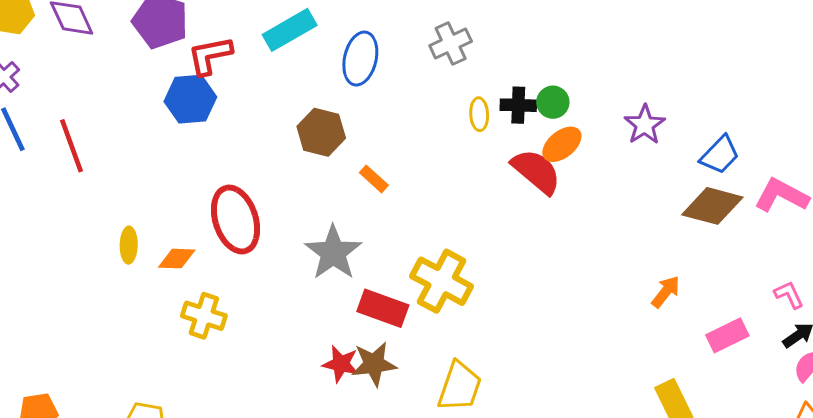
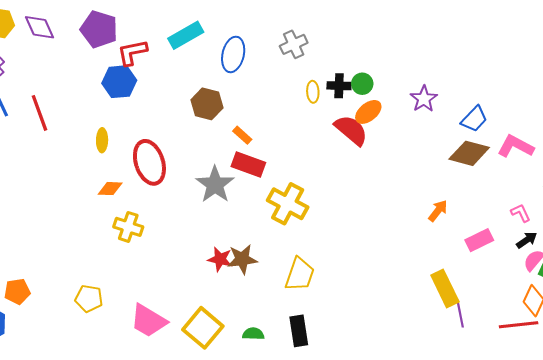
yellow ellipse: (129, 245) -> (102, 140), moved
red rectangle: (383, 308) -> (248, 164), moved

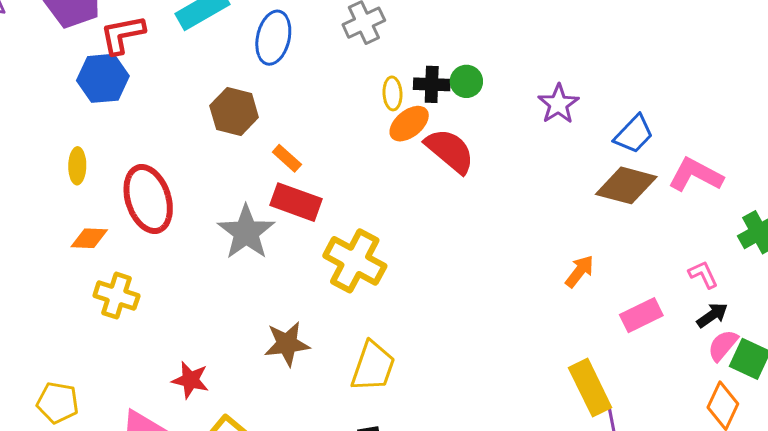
orange ellipse: (368, 112) -> (409, 124), moved
red star: (220, 259) -> (190, 380), moved

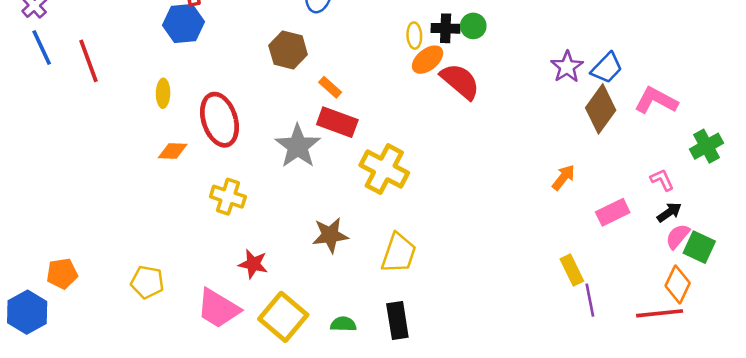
purple star: (558, 104) -> (567, 67), moved
brown diamond: (626, 185) -> (601, 109), turned -69
yellow cross: (116, 296) -> (228, 197), moved
yellow rectangle: (590, 388) -> (572, 270), size x0.7

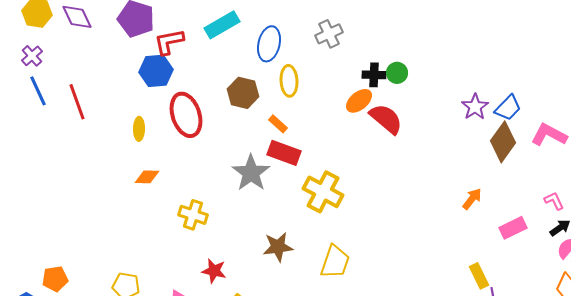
yellow ellipse: (414, 36) -> (289, 81), moved, size x1.4
red ellipse: (220, 120) -> (186, 115), moved

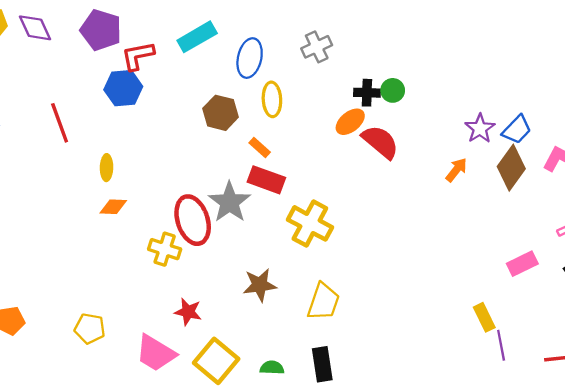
red line: (77, 102) -> (60, 123), moved
red ellipse: (186, 115) -> (193, 220), moved
yellow ellipse: (139, 129) -> (107, 168), moved
orange arrow: (472, 199) -> (456, 170), moved

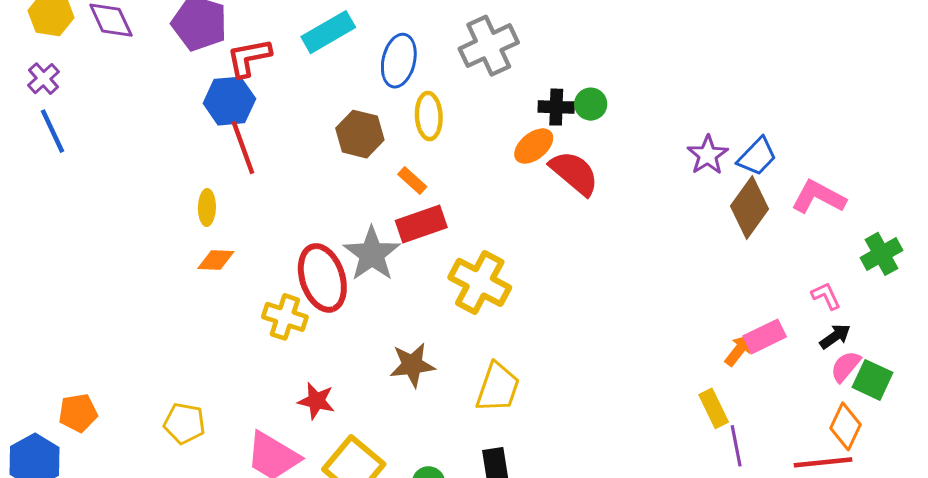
gray cross: (317, 47) -> (489, 46), size x1.4
red line: (60, 123) -> (243, 148), moved
orange arrow: (456, 170) -> (739, 350), moved
red rectangle: (266, 180) -> (421, 224), turned -39

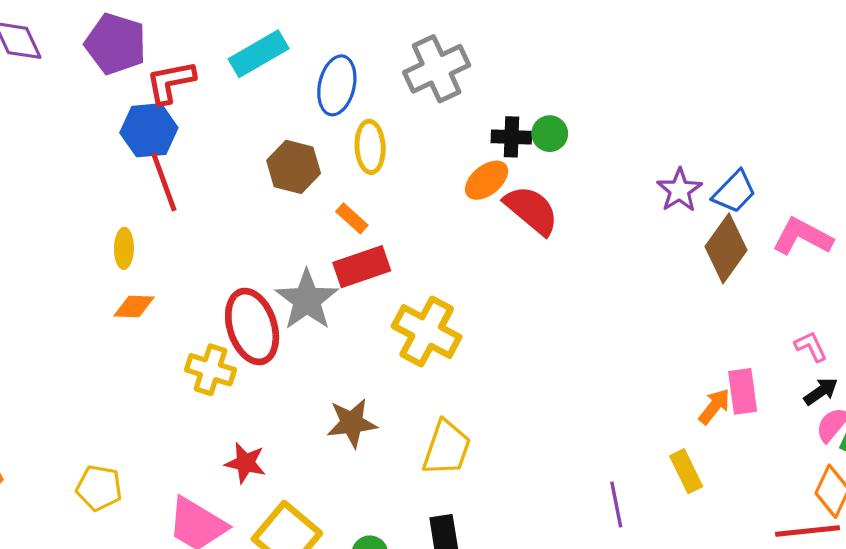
pink rectangle: (765, 336) -> (743, 391), turned -72
purple line: (736, 446) -> (616, 504), moved

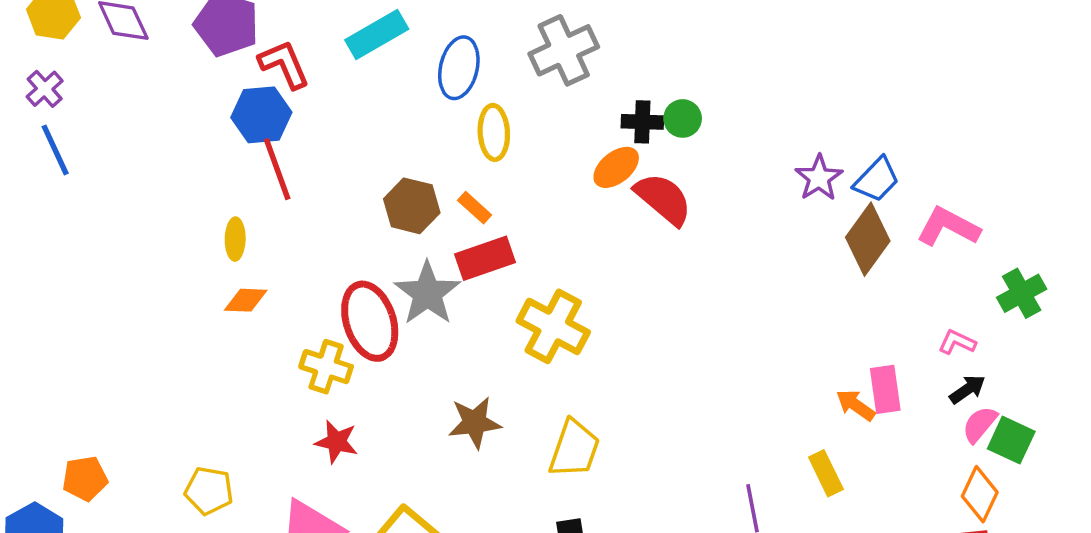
red L-shape: (171, 82) -> (284, 64), turned 78
brown hexagon: (294, 167) -> (412, 206), moved
pink L-shape: (811, 346) -> (957, 342), turned -40
orange arrow: (714, 406) -> (856, 405), turned -93
red star: (245, 463) -> (337, 442), moved

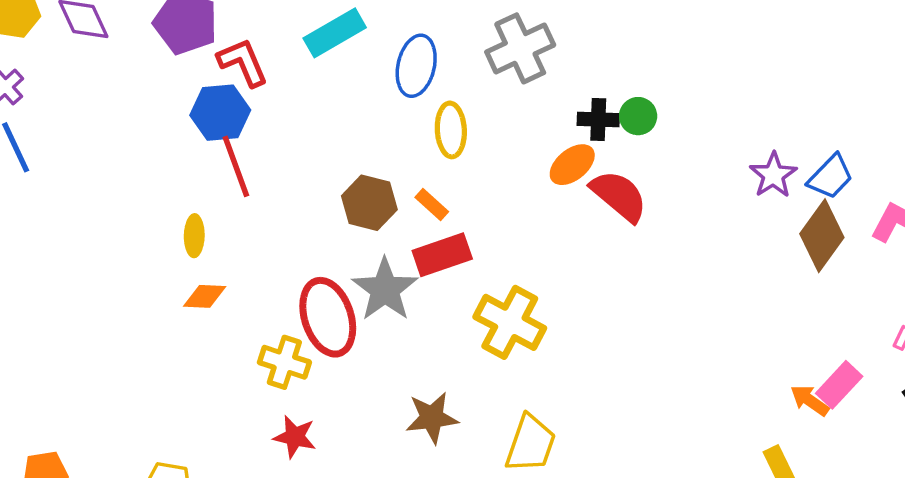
pink rectangle: (885, 389) -> (839, 385), turned 51

